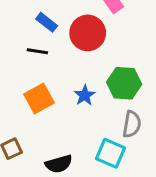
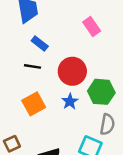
red circle: (88, 33) -> (72, 71), moved

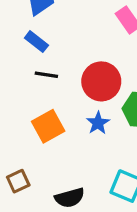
blue rectangle: (40, 43) -> (36, 42), moved

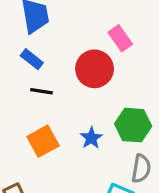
red circle: (101, 81) -> (95, 69), moved

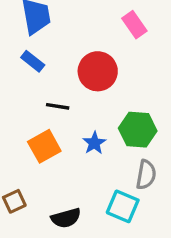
pink rectangle: (120, 38) -> (134, 25), moved
black line: (41, 91) -> (58, 106), moved

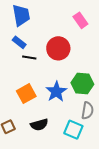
black line: (58, 106) -> (29, 57), moved
blue star: (94, 143) -> (56, 92), size x1.5
black semicircle: (66, 218) -> (39, 125), moved

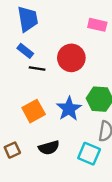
pink rectangle: (80, 20) -> (97, 25), turned -42

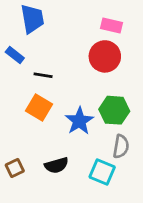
blue rectangle: (25, 51) -> (15, 55), moved
red circle: (71, 58) -> (105, 56), moved
orange square: (34, 111) -> (39, 107), moved, turned -30

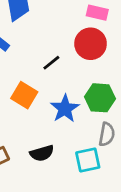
black line: (43, 75) -> (51, 63), moved, turned -48
cyan square: (102, 172) -> (88, 160), turned -35

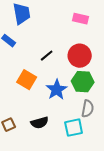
red circle: (91, 44) -> (80, 56), moved

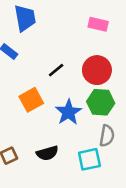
orange square: (27, 80) -> (31, 100), turned 30

